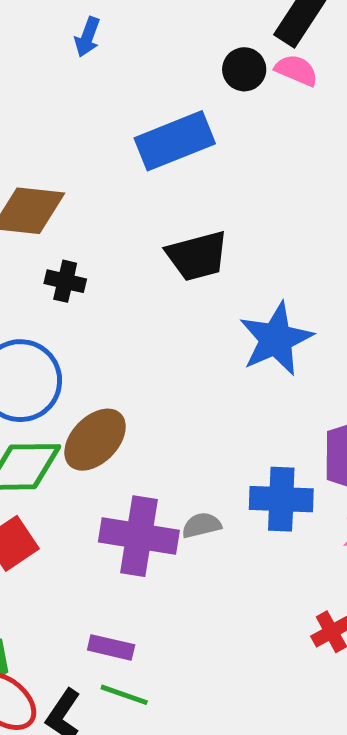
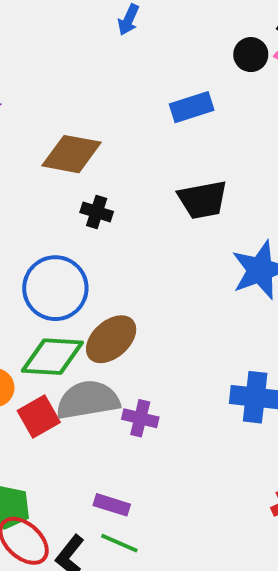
blue rectangle: (175, 141) -> (192, 107), size x0.7
gray semicircle: (202, 525) -> (88, 400), moved, size x2.0
purple cross: (139, 536) -> (140, 418), size x0.6

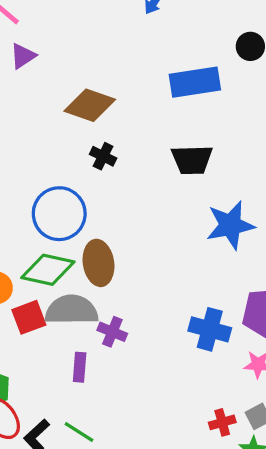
blue rectangle: (192, 107) -> (195, 82), size x1.4
brown ellipse: (111, 339) -> (98, 263), turned -66
purple rectangle: (112, 505) -> (80, 367), moved, turned 68

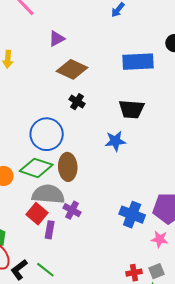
purple triangle: (23, 56) -> (57, 39), moved
blue star: (230, 225) -> (115, 141), moved, size x0.7
red square: (29, 317) -> (37, 214), moved, turned -35

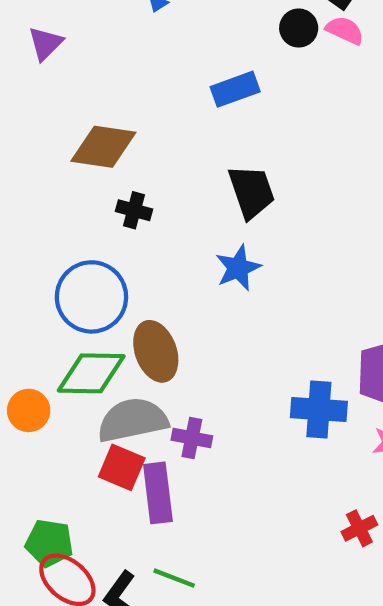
purple triangle: (57, 39) -> (45, 44), moved
blue rectangle: (138, 62) -> (235, 89), size x0.7
black trapezoid: (132, 109) -> (252, 192), turned -96
purple rectangle: (50, 230) -> (158, 493), size x1.5

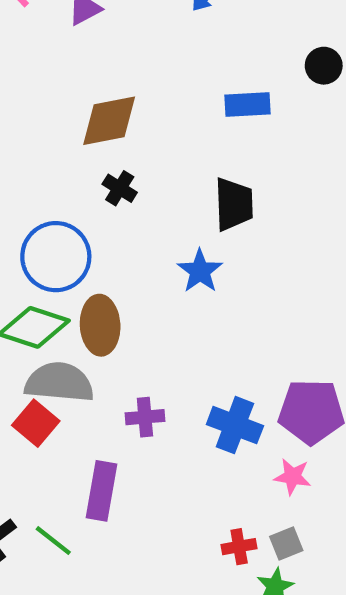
brown diamond: (103, 147) -> (109, 121), turned -36
blue star: (238, 268) -> (200, 271), turned -30
purple cross: (192, 438) -> (145, 417), moved, turned -33
purple rectangle: (158, 493) -> (101, 491), moved

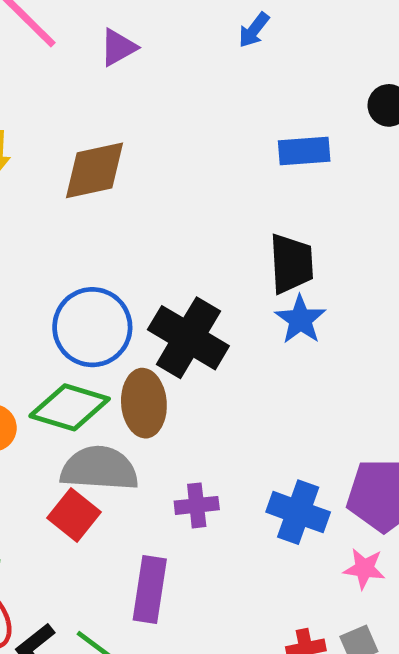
brown diamond: (109, 121) -> (94, 170), moved
black cross: (120, 188) -> (188, 338), moved, size x2.0
blue star: (200, 271) -> (300, 320), moved

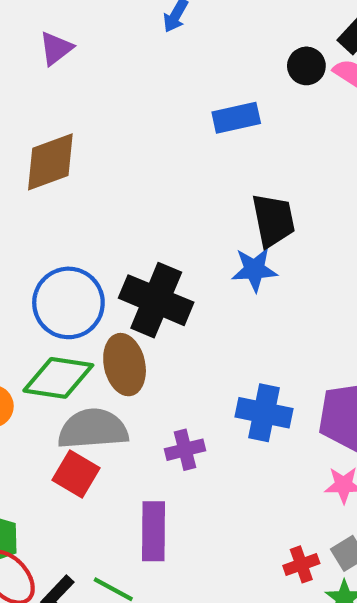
black trapezoid: (291, 264) -> (273, 220), moved
blue star: (300, 320) -> (254, 270), turned -30
blue cross: (298, 512) -> (264, 413), moved

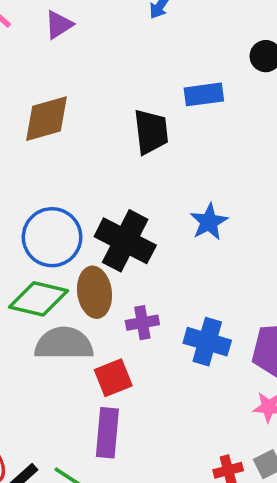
black trapezoid: (273, 220) -> (151, 132), moved
blue star: (254, 270) -> (209, 222), turned -30
purple cross: (185, 450) -> (142, 323), moved
red square: (76, 474) -> (113, 378), moved, turned 33

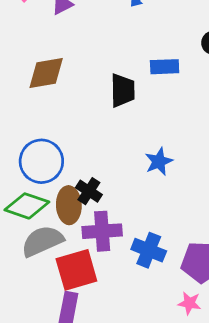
black cross: (125, 241) -> (89, 191), moved, size x0.6
purple cross: (142, 323) -> (102, 231), size x1.6
gray semicircle: (64, 344) -> (42, 241), turned -30
red square: (113, 378) -> (76, 270), size x1.5

